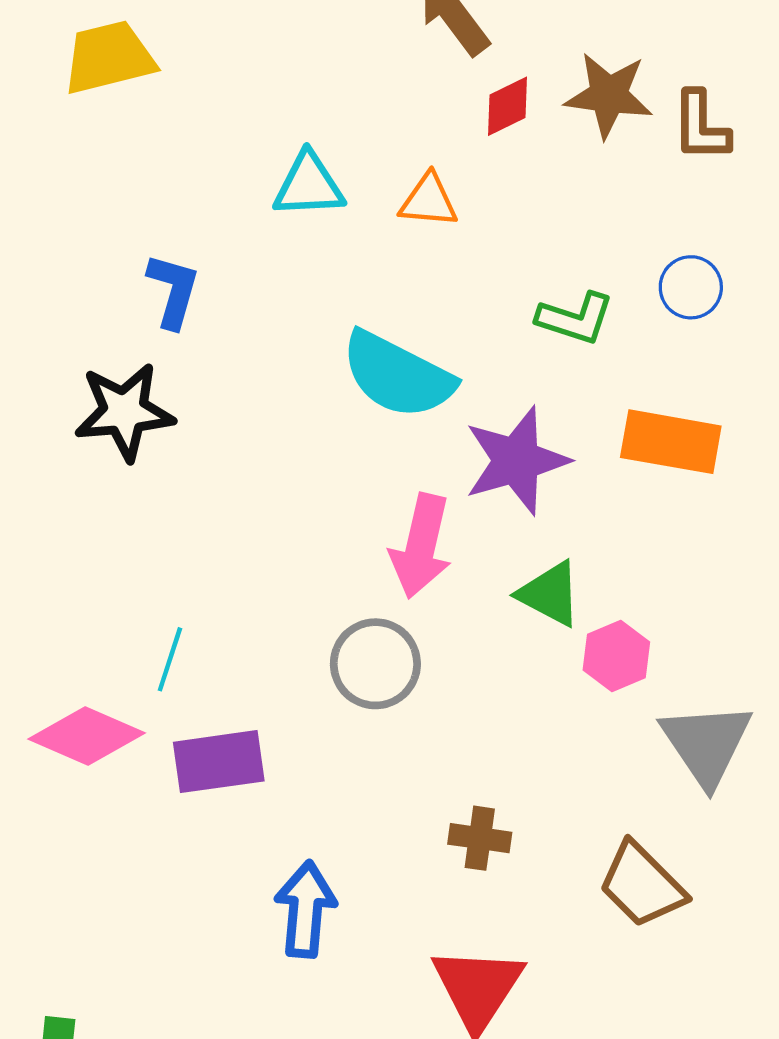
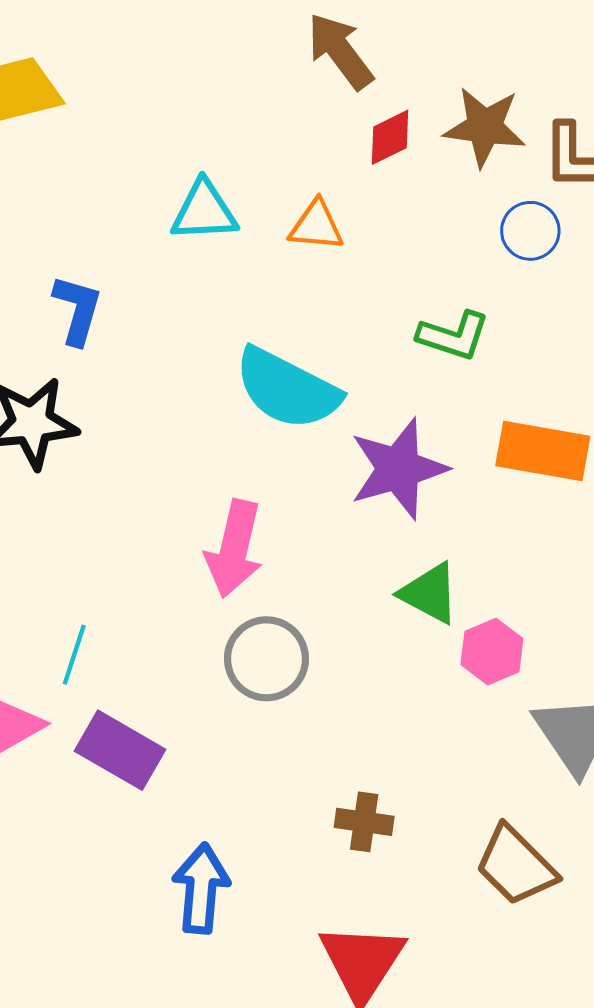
blue circle: (691, 287) -> (530, 231), moved
pink arrow: (421, 546) -> (234, 549), moved
purple rectangle: (219, 762) -> (120, 750), turned 38

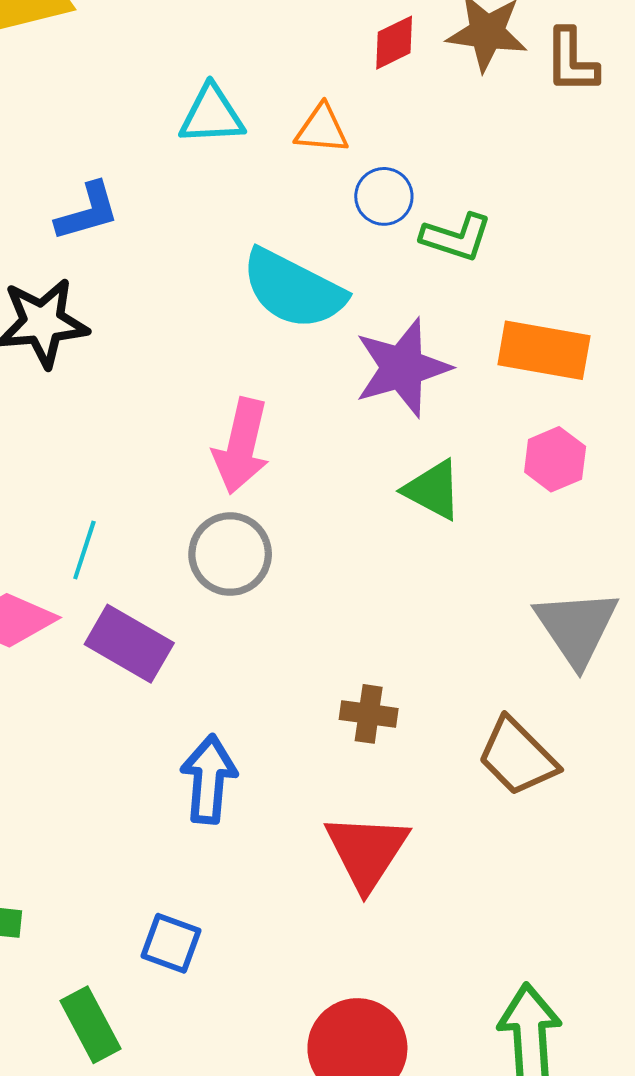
blue circle: (530, 231) -> (384, 196), moved
blue L-shape: (77, 310) -> (87, 212), turned 58
pink hexagon: (492, 652) -> (555, 459), moved
gray circle: (266, 659) -> (230, 554), moved

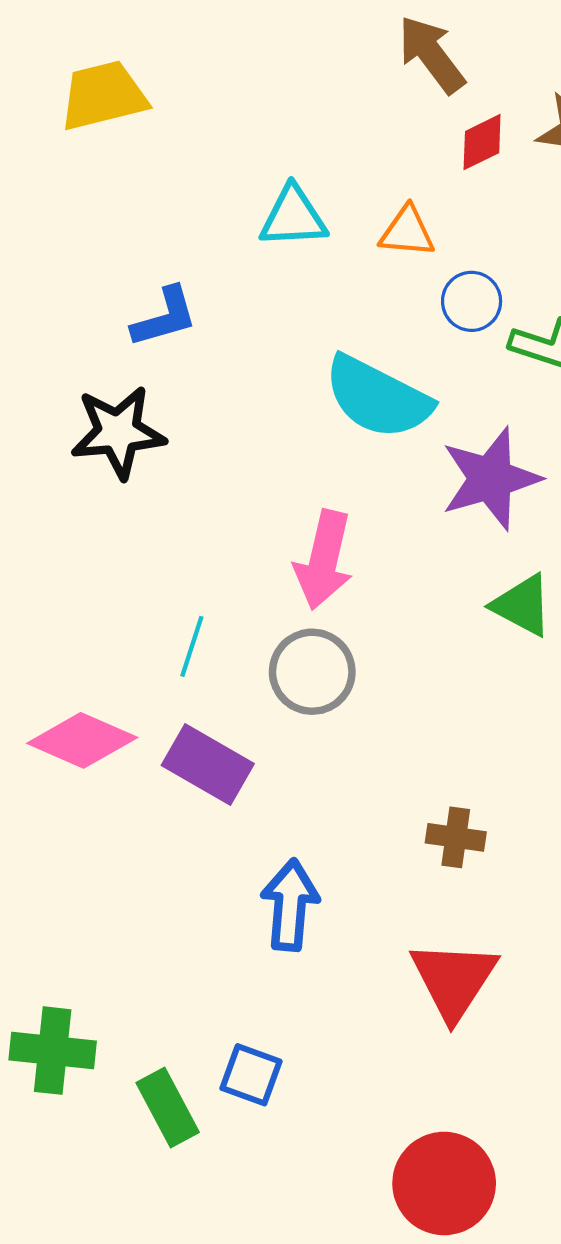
cyan line: (84, 550) -> (192, 646), moved
green rectangle: (91, 1025) -> (168, 1108), moved

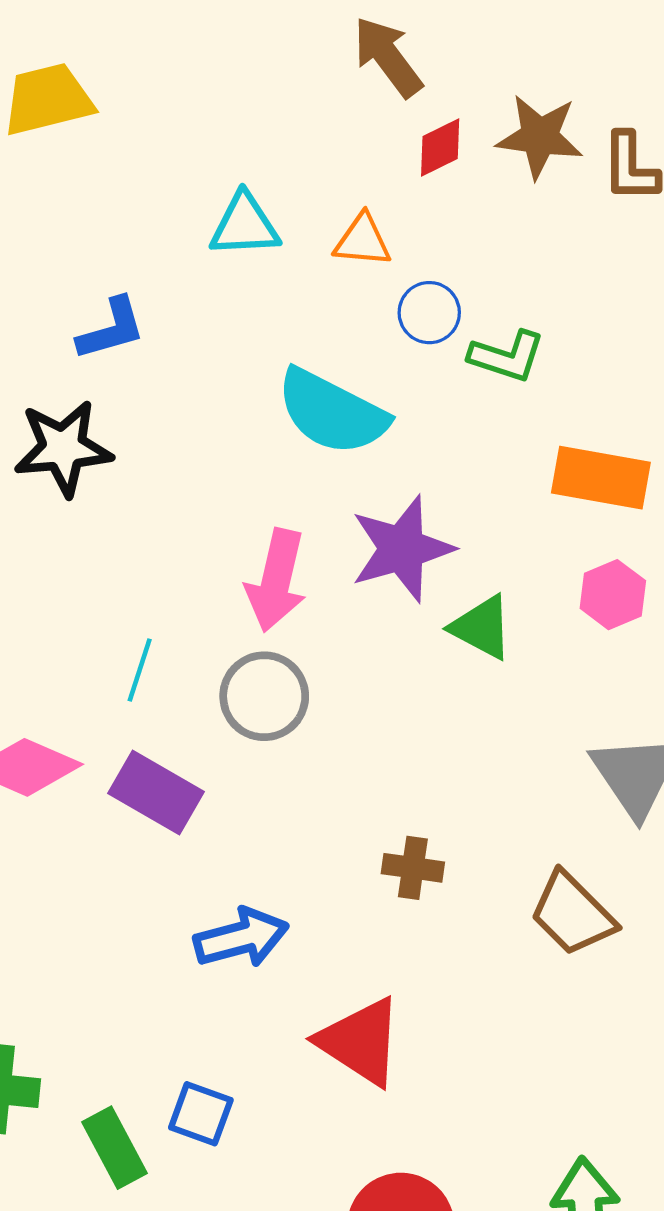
purple star: (491, 479) -> (402, 549), moved
blue arrow: (290, 905) -> (241, 938), turned 70
red triangle: (454, 980) -> (360, 1042), moved, turned -30

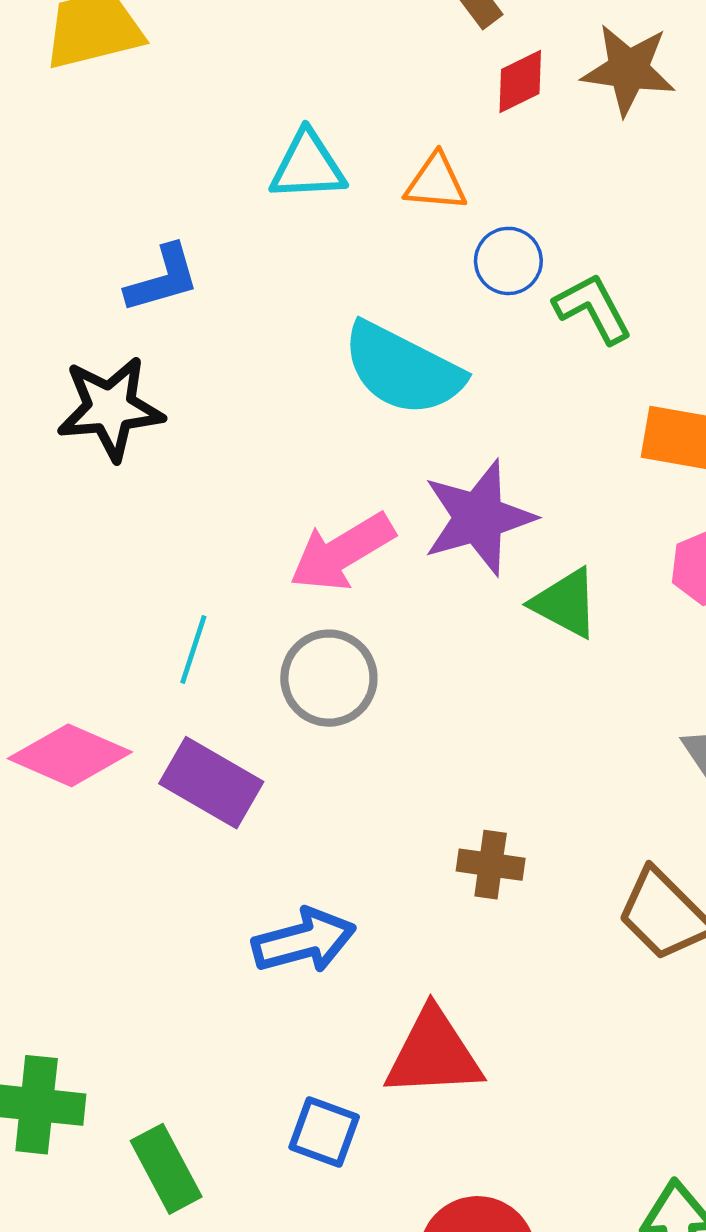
green L-shape: (507, 356) -> (593, 308), turned -136
pink arrow: (276, 580) -> (342, 552), turned 46
red triangle: (360, 1042) -> (434, 1054), turned -36
blue square: (201, 1114) -> (324, 1132), moved

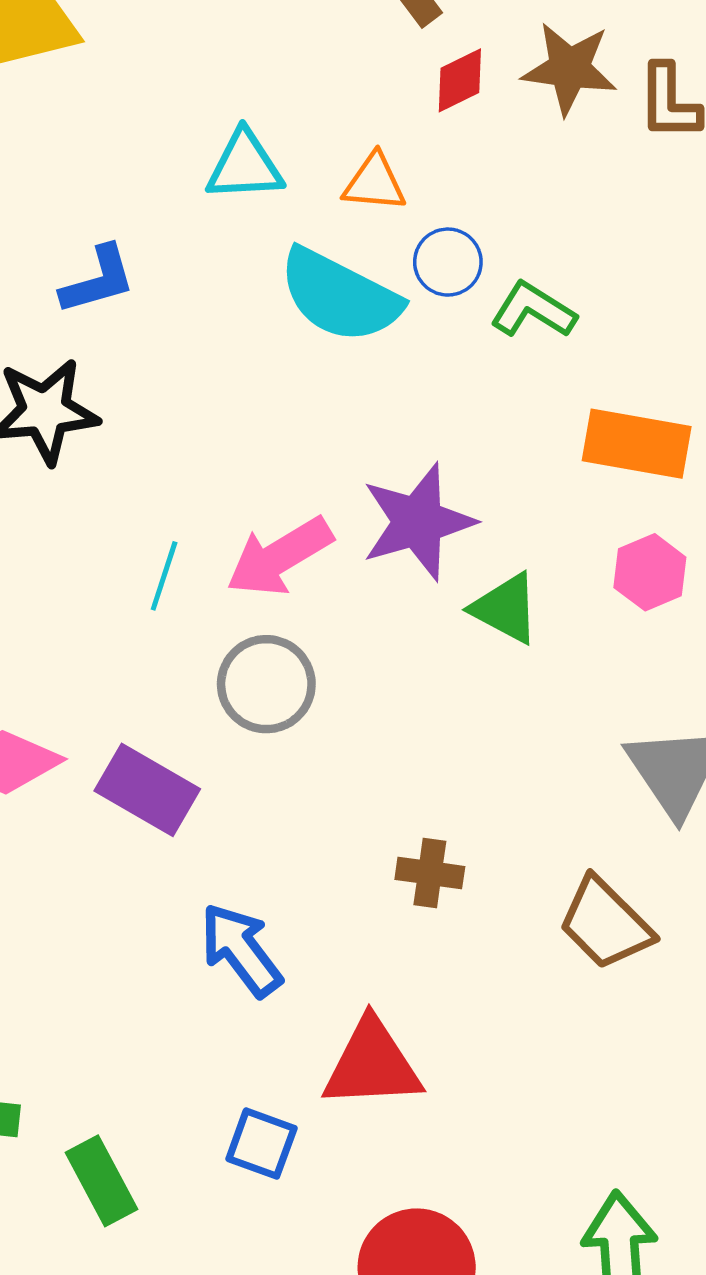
green L-shape: (593, 308) -> (533, 310), turned -30
cyan semicircle: (403, 369) -> (340, 296), moved
cyan line: (193, 650) -> (164, 576), moved
blue arrow: (304, 941) -> (241, 950), turned -112

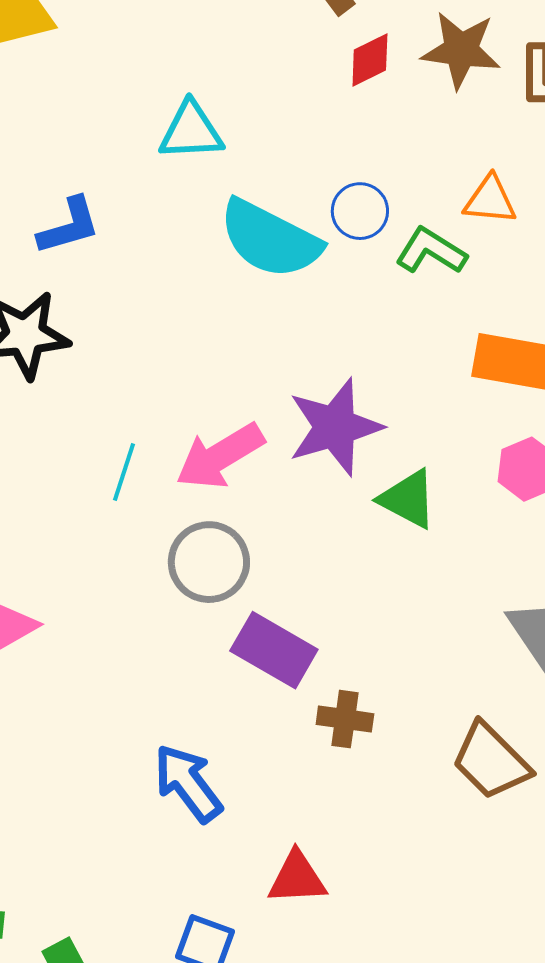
orange triangle: (375, 183) -> (490, 200), moved
purple rectangle: (147, 790) -> (274, 650), moved
red triangle: (372, 1064) -> (297, 878), size x0.7

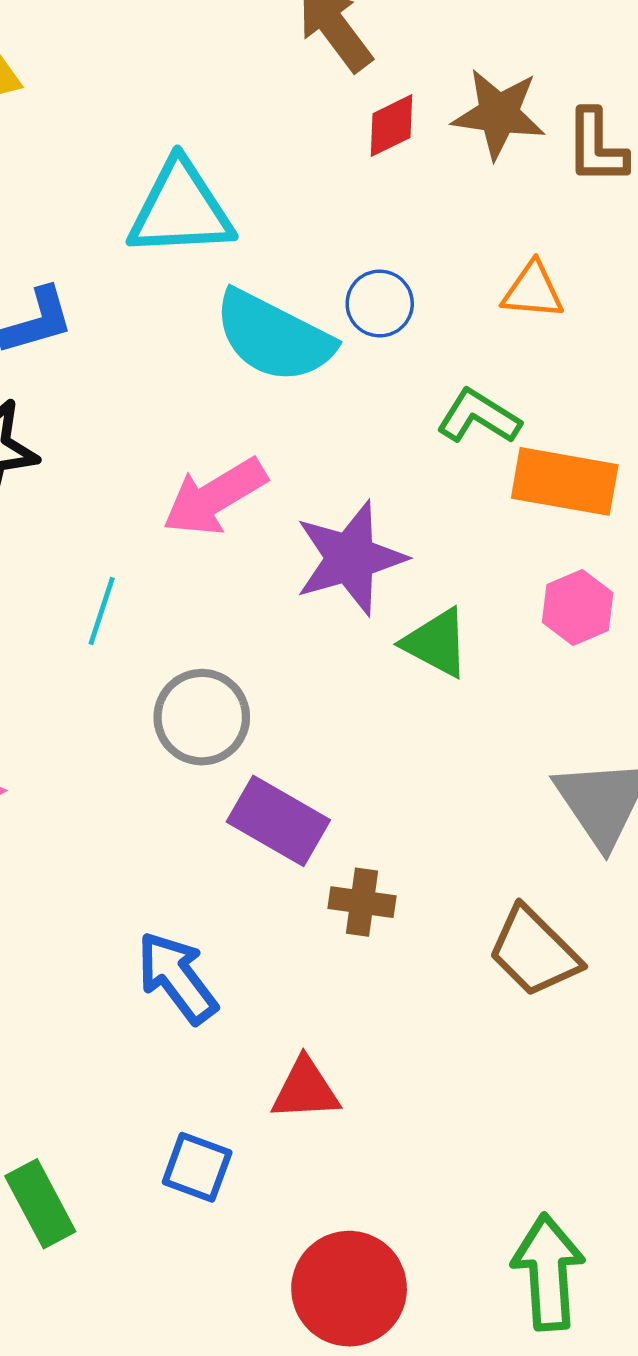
cyan triangle: (191, 131) -> (181, 209), size x1.4
green L-shape: (431, 251) -> (479, 417), moved
pink arrow: (220, 456) -> (215, 497), moved

